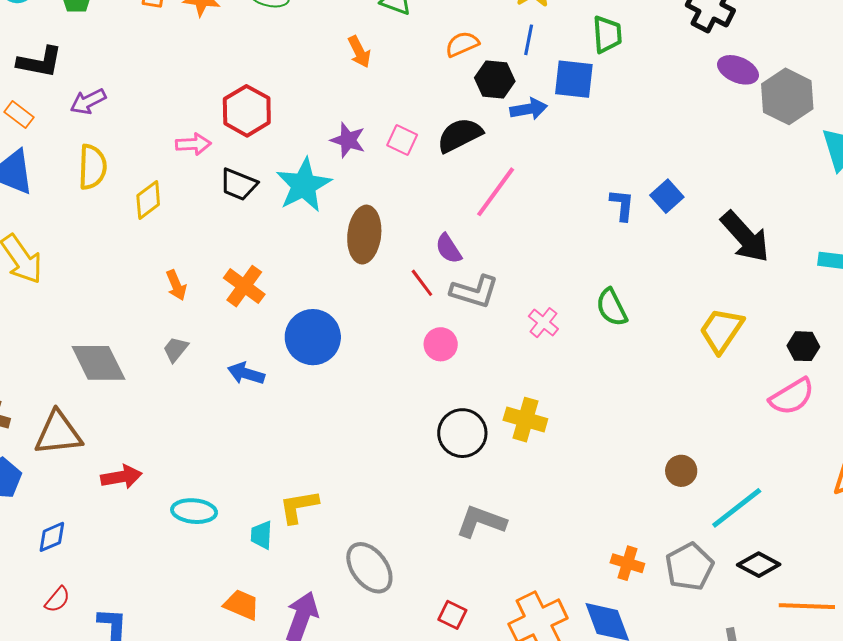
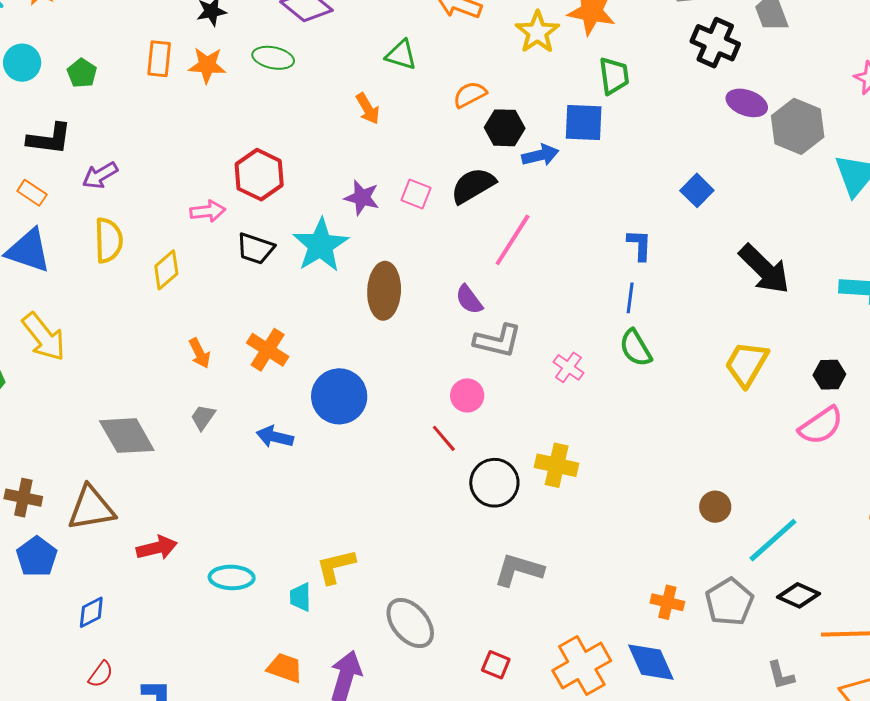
blue line: (529, 40) -> (630, 298), moved
blue square: (667, 196) -> (697, 190), moved
red line: (422, 283) -> (444, 438), moved

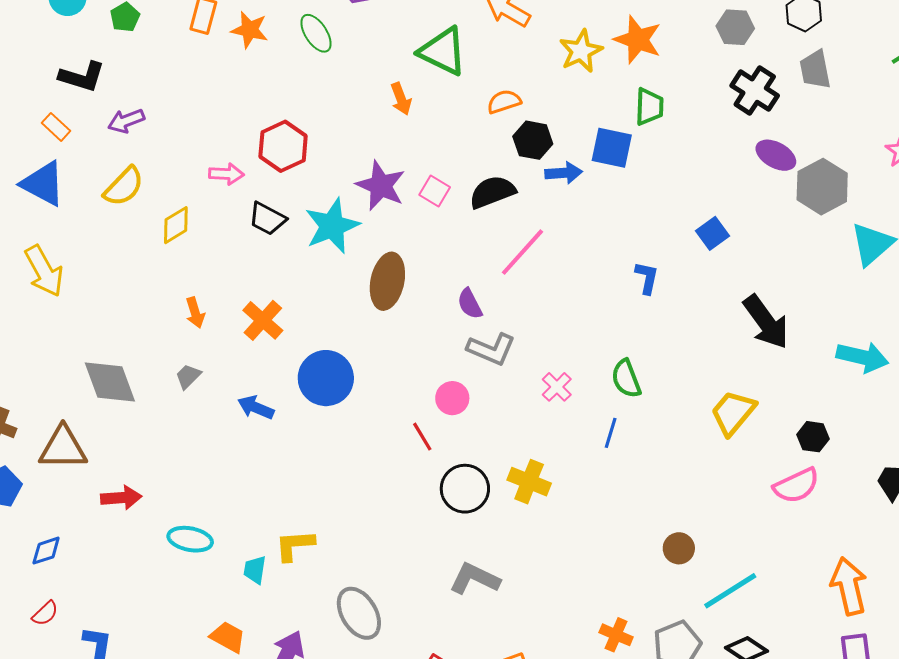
green triangle: (401, 55) -> (443, 51), size x1.6
green ellipse: (273, 58) -> (316, 33), turned 36
purple star: (362, 198) -> (381, 186), size x1.4
yellow semicircle: (109, 240) -> (124, 186), turned 36
blue line: (630, 298) -> (611, 433), moved

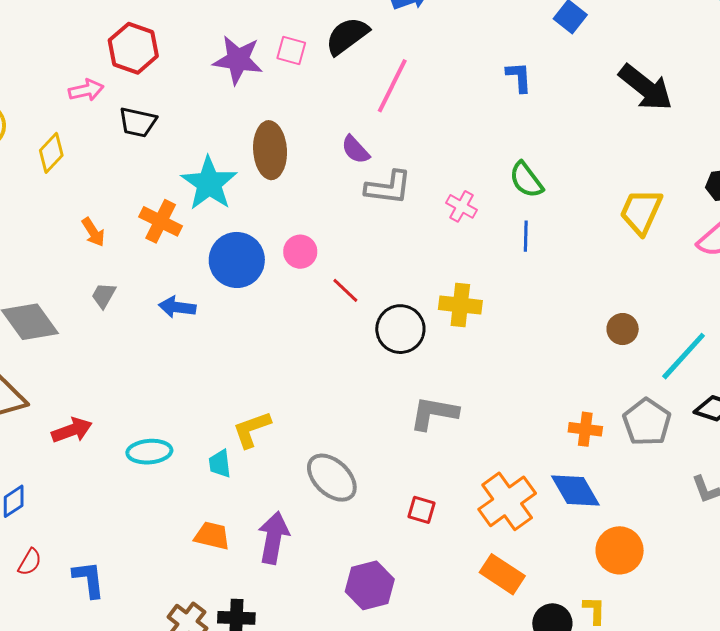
cyan star: (332, 226) -> (209, 183), moved
pink circle: (452, 398) -> (300, 252), moved
yellow trapezoid: (733, 413) -> (641, 212), moved

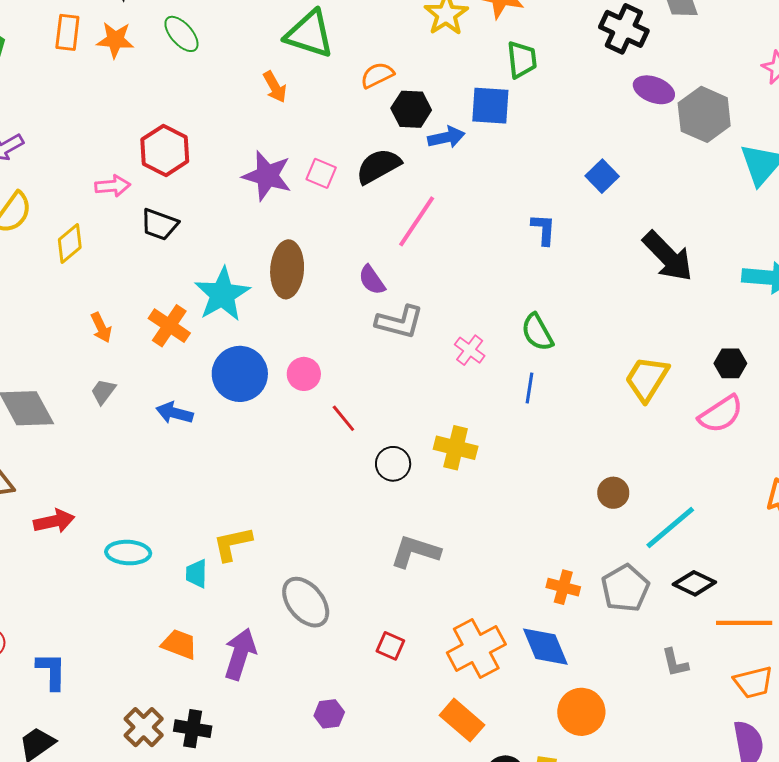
black circle: (400, 329) -> (393, 464), size x0.7
purple hexagon: (370, 585) -> (329, 714), size x0.6

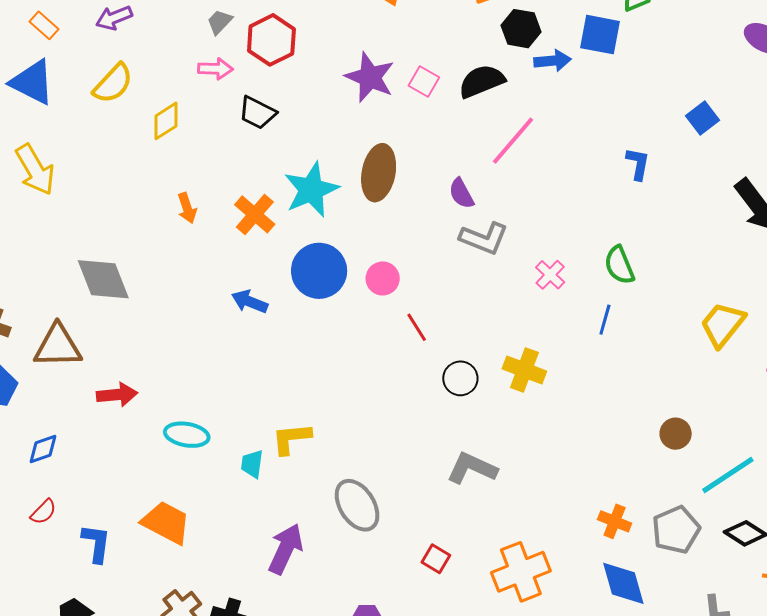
gray trapezoid: (103, 392) -> (220, 22), moved
orange trapezoid: (179, 644) -> (166, 523), moved, size x1.4
blue diamond: (545, 647) -> (623, 583), moved

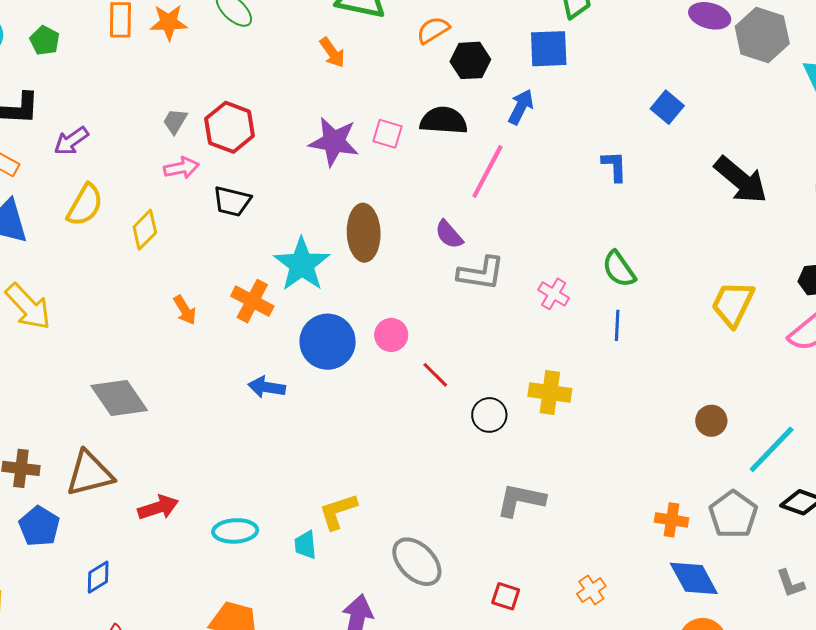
blue arrow: (553, 61) -> (521, 107), moved, turned -45
black semicircle: (482, 81) -> (444, 121), turned 39
orange cross: (521, 572) -> (591, 590), size x0.5

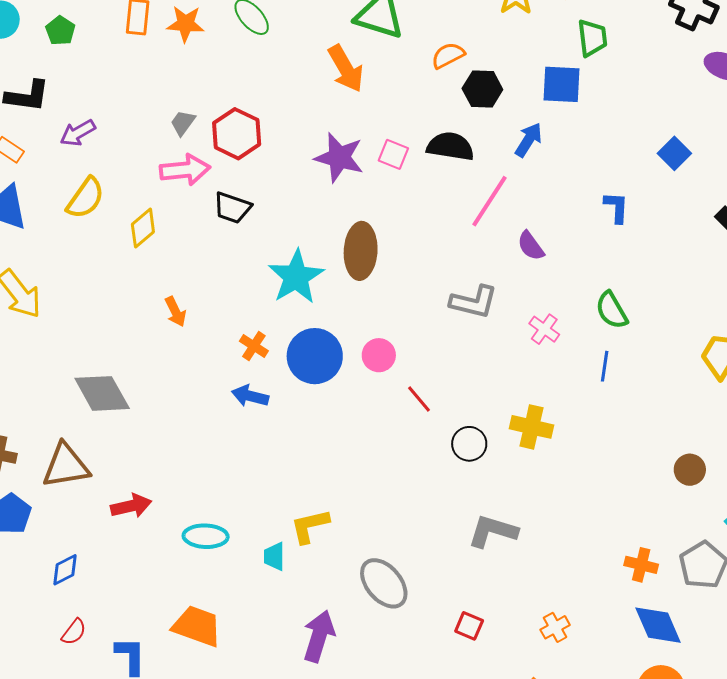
orange arrow: (332, 53) -> (346, 69), size x1.5
pink arrow: (181, 168) -> (185, 170), size x1.4
purple semicircle: (449, 234) -> (531, 246), moved
orange cross: (252, 301) -> (254, 346), moved, size x0.7

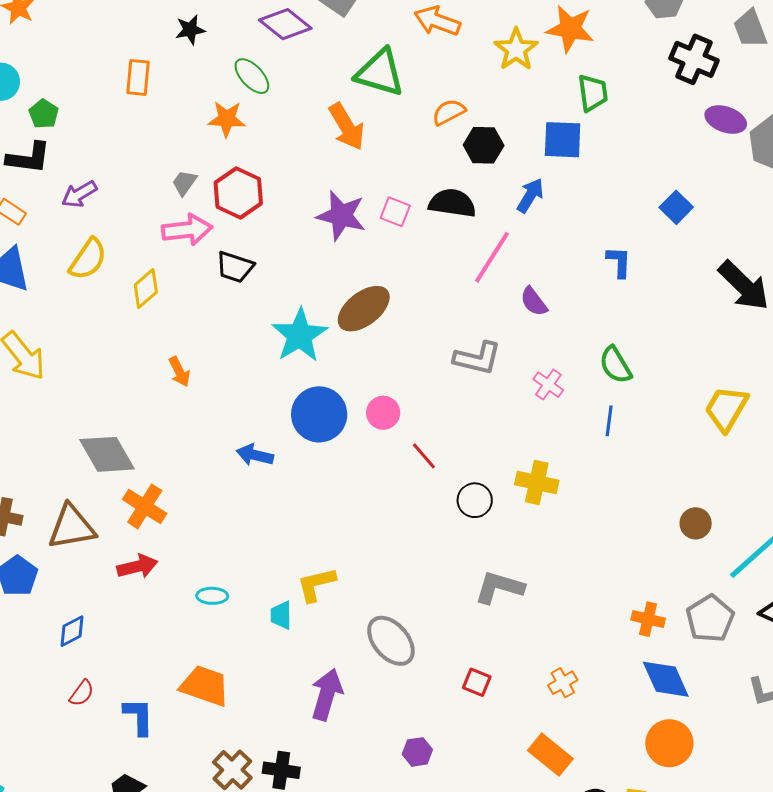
orange star: (186, 24) -> (227, 119), moved
green pentagon: (60, 31) -> (44, 114), moved
brown ellipse: (361, 251) -> (364, 309), turned 50
orange cross: (254, 346) -> (145, 506), moved, size x1.5
cyan ellipse: (206, 536) -> (212, 596), size x0.7

